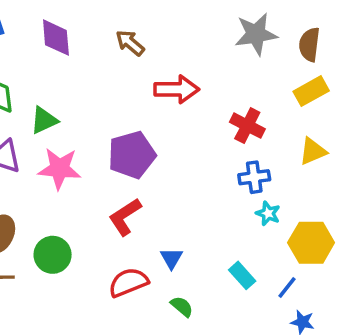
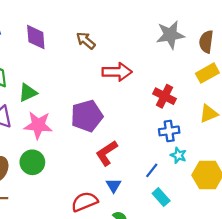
red L-shape: (125, 217) -> (107, 153), moved
green circle: (53, 255) -> (32, 162), moved
blue line: (287, 288) -> (152, 170), moved

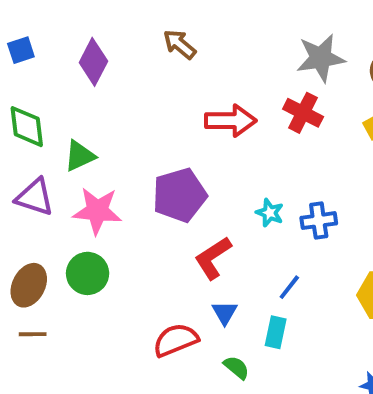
purple diamond: (36, 37) -> (93, 62), turned 32
brown arrow: (86, 41) -> (180, 44), moved
red cross: (165, 96) -> (303, 113), moved
cyan star: (178, 155) -> (270, 213), moved
cyan rectangle: (161, 197) -> (276, 332), moved, turned 54

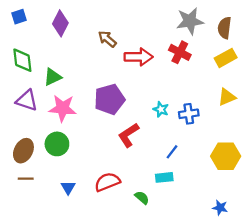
brown arrow: (180, 44) -> (107, 39), moved
blue triangle: (225, 313) -> (68, 188), moved
cyan rectangle: (276, 332) -> (164, 177), turned 72

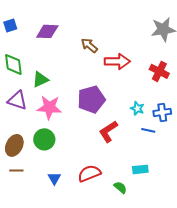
purple diamond: (60, 23) -> (47, 31), turned 65
red cross: (180, 52) -> (159, 71), moved
blue line: (172, 152) -> (148, 130), moved, turned 64

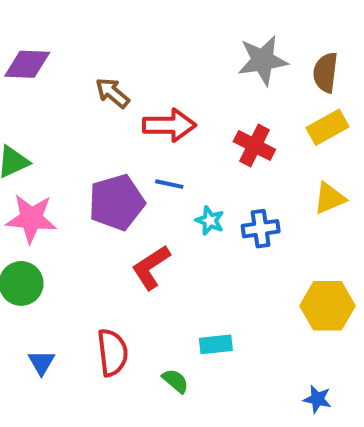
blue line: (148, 130) -> (169, 184), moved
red semicircle: (89, 173) -> (112, 352), turned 105

